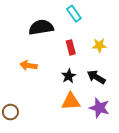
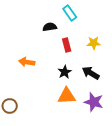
black semicircle: (41, 27) -> (50, 27), moved, size x0.6

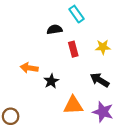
black star: (65, 72) -> (51, 81), moved

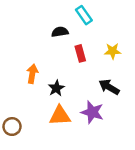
orange arrow: (29, 68) -> (32, 74), turned 91
orange triangle: (73, 105) -> (60, 116), moved
purple star: (103, 112) -> (92, 112), moved

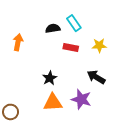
cyan rectangle: (84, 15) -> (74, 23), moved
red rectangle: (80, 53) -> (71, 47), turned -64
orange arrow: (32, 74) -> (18, 42), moved

